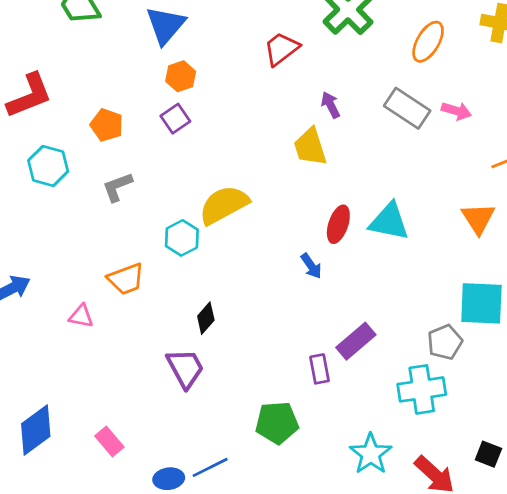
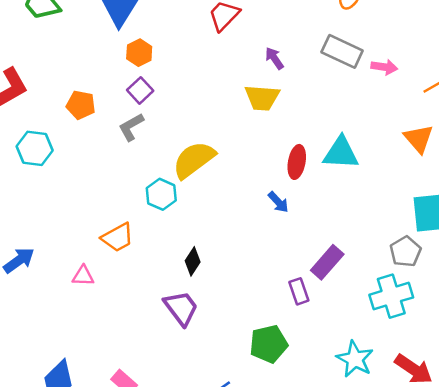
pink arrow: (456, 111) -> (384, 67), moved
yellow trapezoid: (310, 147) -> (262, 98), turned -60
gray L-shape: (117, 187) -> (131, 127), moved

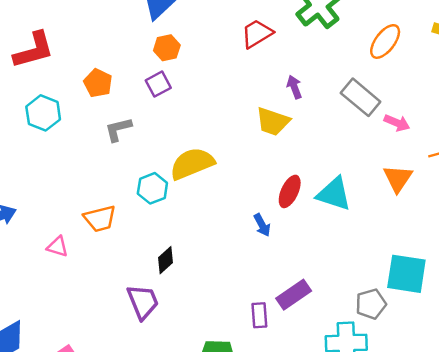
gray L-shape: (131, 127) -> (118, 129), moved
orange triangle: (419, 139) -> (398, 178), moved

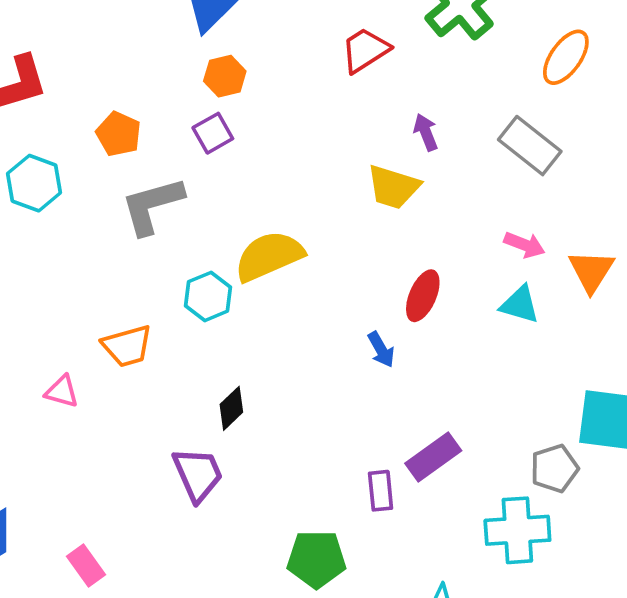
pink arrow: (397, 123) -> (524, 245), moved
gray L-shape: (118, 129) -> (152, 206), size x1.5
cyan triangle: (334, 194) -> (520, 305), moved, size x0.7

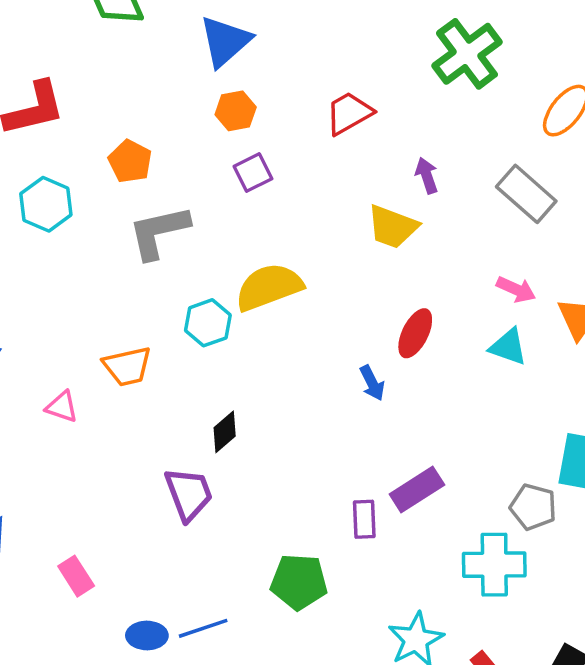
red trapezoid: (365, 50) -> (349, 113), moved
purple square: (213, 133) -> (253, 172), moved
gray pentagon: (554, 468) -> (533, 507), turned 30

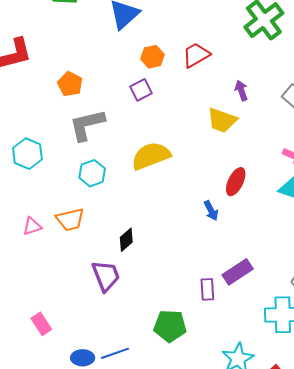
orange hexagon: (236, 111) -> (152, 57), moved
cyan hexagon: (46, 204) -> (27, 154), moved
cyan hexagon: (208, 323) -> (92, 173), moved
orange trapezoid: (127, 366) -> (70, 219), moved
pink triangle: (62, 407) -> (32, 226), turned -36

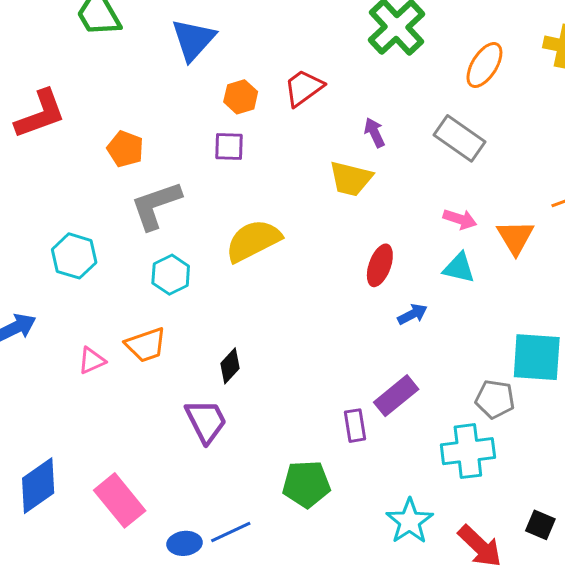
purple square: (141, 90) -> (229, 147), turned 35
blue arrow: (211, 211) -> (412, 314), moved, turned -84
pink rectangle: (41, 324) -> (120, 500), size x1.6

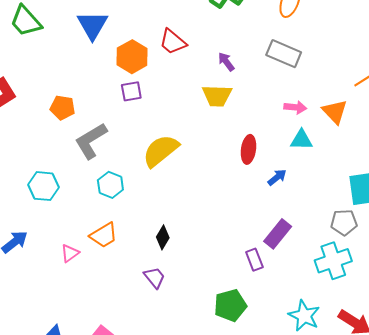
red trapezoid: (304, 88) -> (173, 42), turned -92
orange hexagon: (241, 97) -> (132, 57), size x1.4
purple trapezoid: (206, 421) -> (154, 278), size x0.7

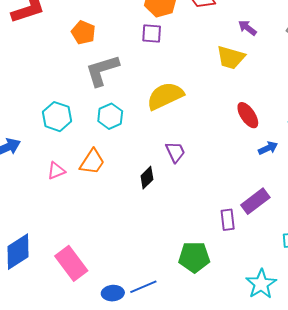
purple arrow: (226, 62) -> (247, 28), turned -30
red ellipse: (248, 149) -> (248, 115), turned -56
cyan hexagon: (44, 186) -> (57, 117), moved
orange trapezoid: (104, 235) -> (92, 162), turned -40
purple trapezoid: (154, 278) -> (175, 152), moved

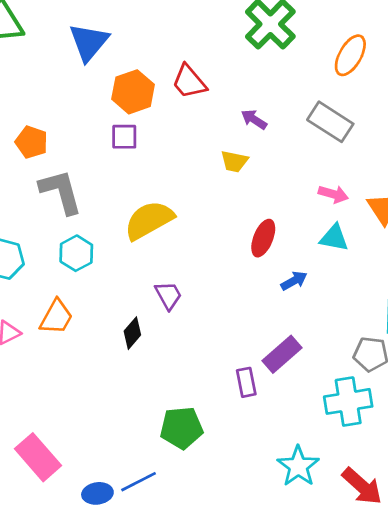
yellow trapezoid: (231, 57) -> (234, 161), size x0.7
gray L-shape: (102, 70) -> (61, 192), turned 96
red ellipse: (248, 115) -> (263, 238), turned 60
green pentagon: (194, 257) -> (182, 428), moved

